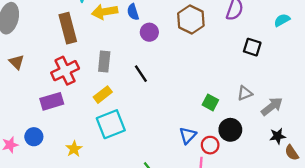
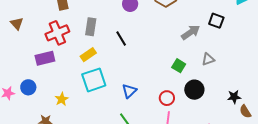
gray arrow: (272, 106) -> (191, 32), moved
blue triangle: (188, 135) -> (129, 91), moved
red circle: (210, 145) -> (167, 98), moved

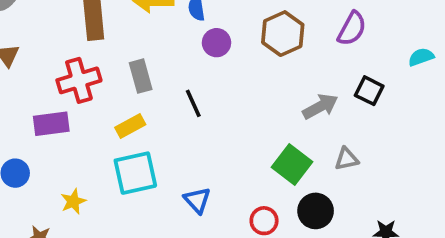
gray rectangle: (91, 27) -> (141, 76), turned -30
green square: (179, 66) -> (292, 164), size x1.5
blue triangle: (129, 91) -> (197, 200), turned -35

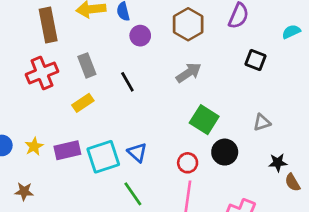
gray arrow: (320, 106) -> (189, 73), moved
purple rectangle: (51, 124) -> (67, 150), moved
gray triangle: (347, 159) -> (262, 122), moved
cyan square: (135, 173) -> (103, 157), moved
yellow star: (73, 201) -> (34, 146), moved

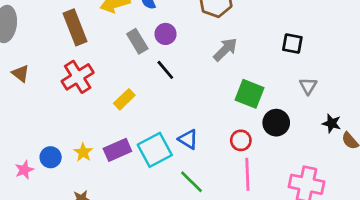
purple circle: (140, 36) -> (166, 34), moved
black square: (256, 60) -> (292, 43), moved
gray rectangle: (87, 65) -> (137, 41), moved
gray triangle: (262, 122) -> (308, 86), turned -30
black star: (278, 163) -> (332, 123), turned 30

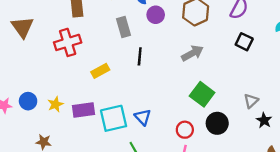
purple circle: (166, 34) -> (156, 15), moved
black square: (292, 43) -> (244, 42), moved
black line: (165, 70) -> (140, 56), turned 30
brown triangle: (21, 73) -> (22, 27), size x1.5
black star: (332, 123) -> (264, 120), moved

